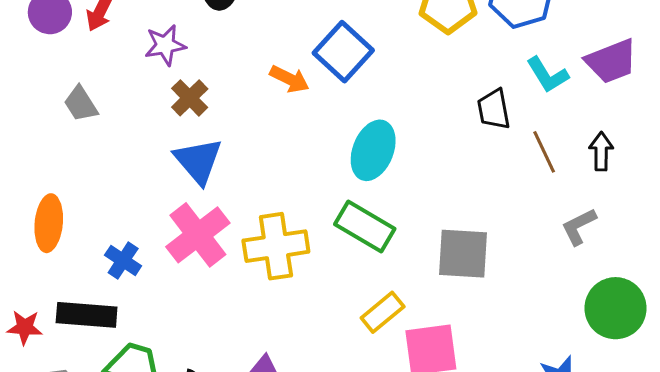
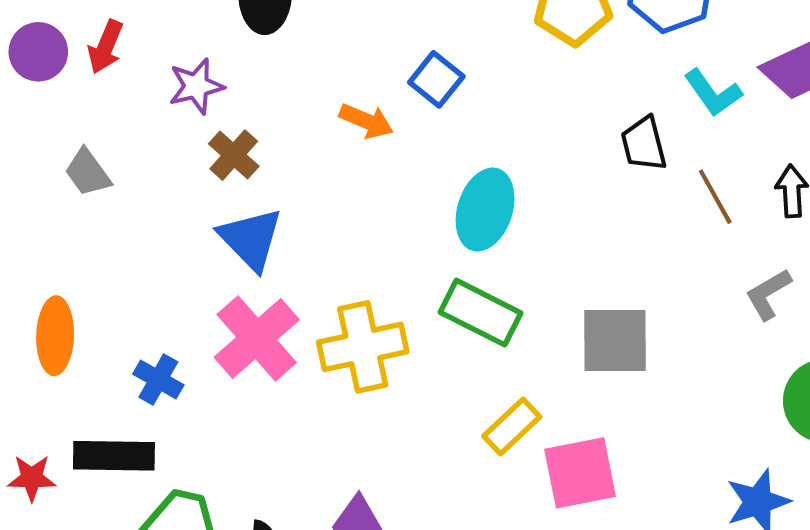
blue square: (343, 52) -> (436, 79), size x0.7

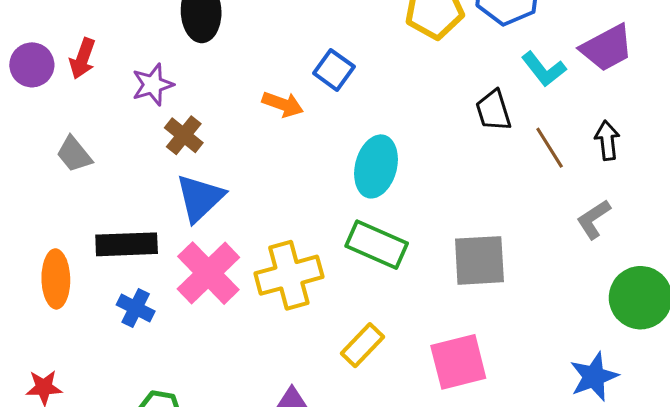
blue triangle: (251, 239) -> (200, 198), turned 34
yellow rectangle: (512, 427) -> (363, 345), moved
black rectangle: (114, 456) -> (127, 244), moved

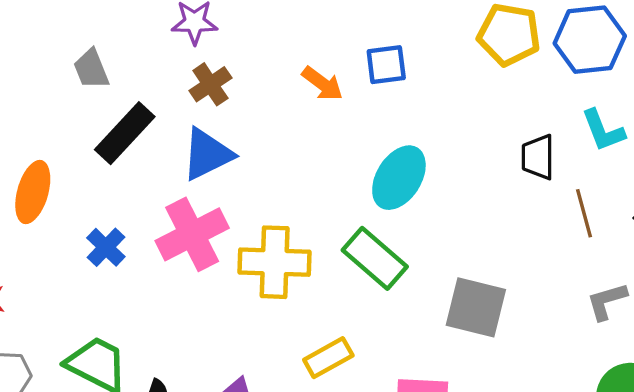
blue square: (334, 70) -> (386, 65), turned 30
black rectangle: (127, 244) -> (125, 133), moved, turned -62

